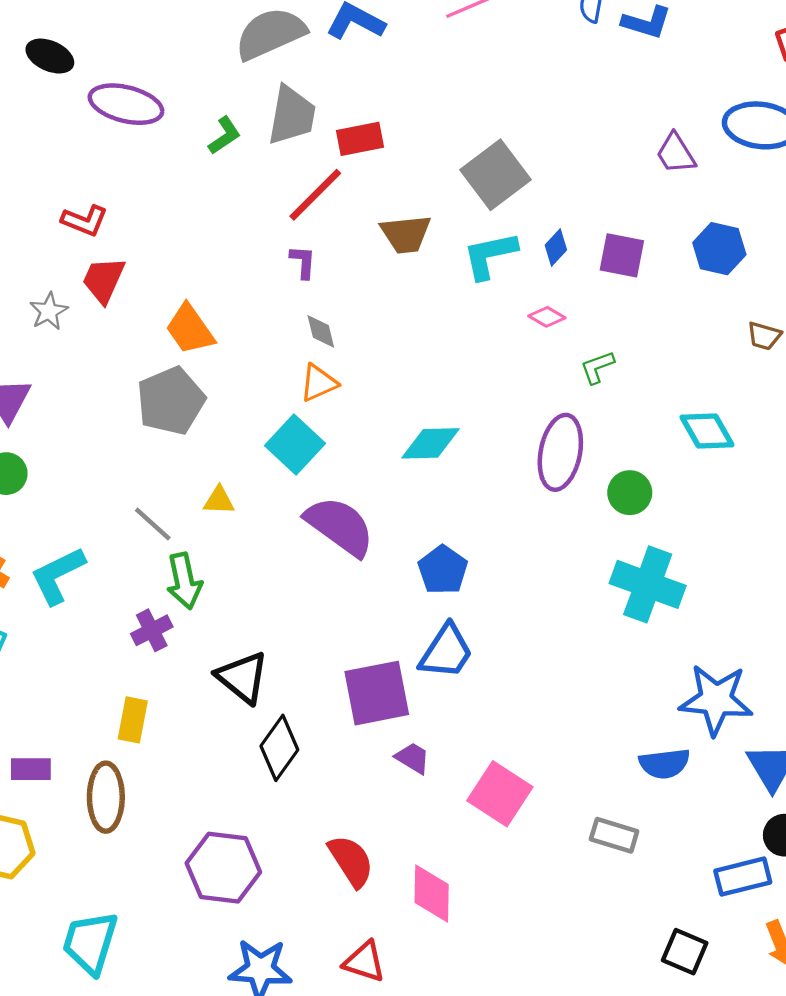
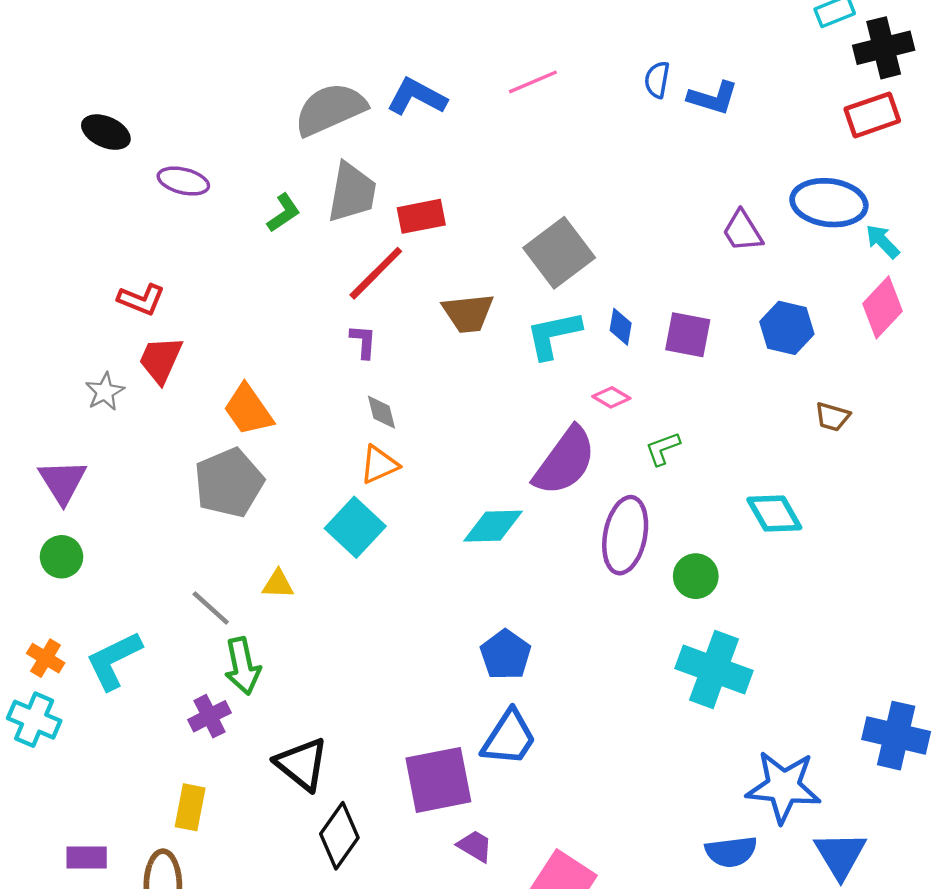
purple ellipse: (126, 104) -> (183, 181), size x0.7
blue diamond: (556, 247) -> (621, 327), turned -33
purple semicircle: (340, 526) -> (565, 461), moved, turned 90

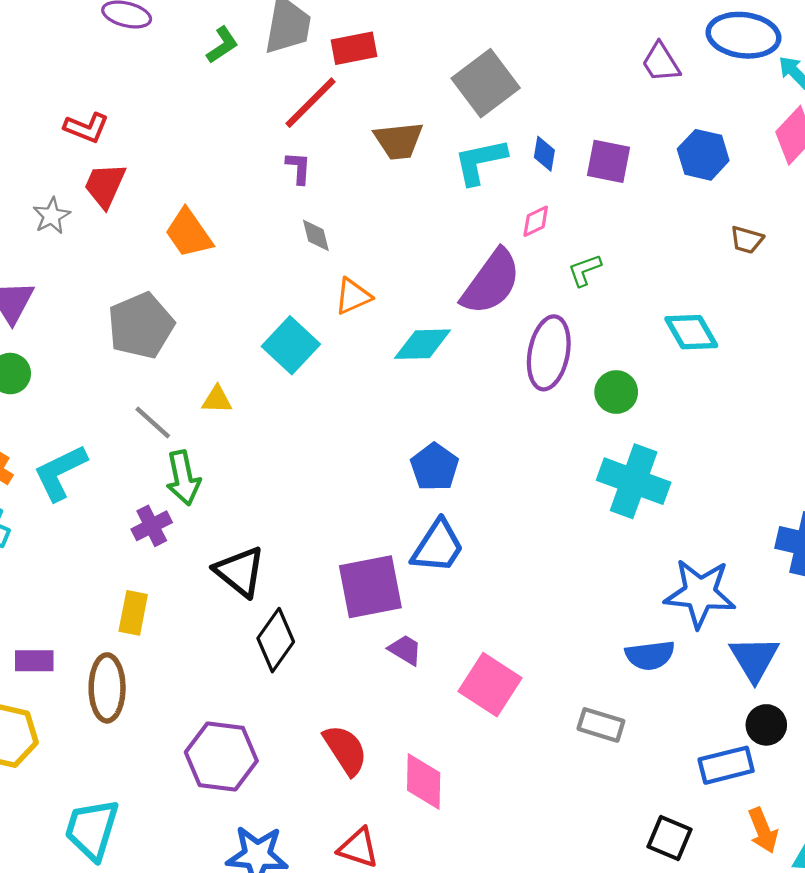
pink diamond: (611, 397) -> (536, 221), turned -56
orange triangle: (379, 465) -> (353, 296), moved
gray pentagon: (229, 483) -> (141, 326), moved

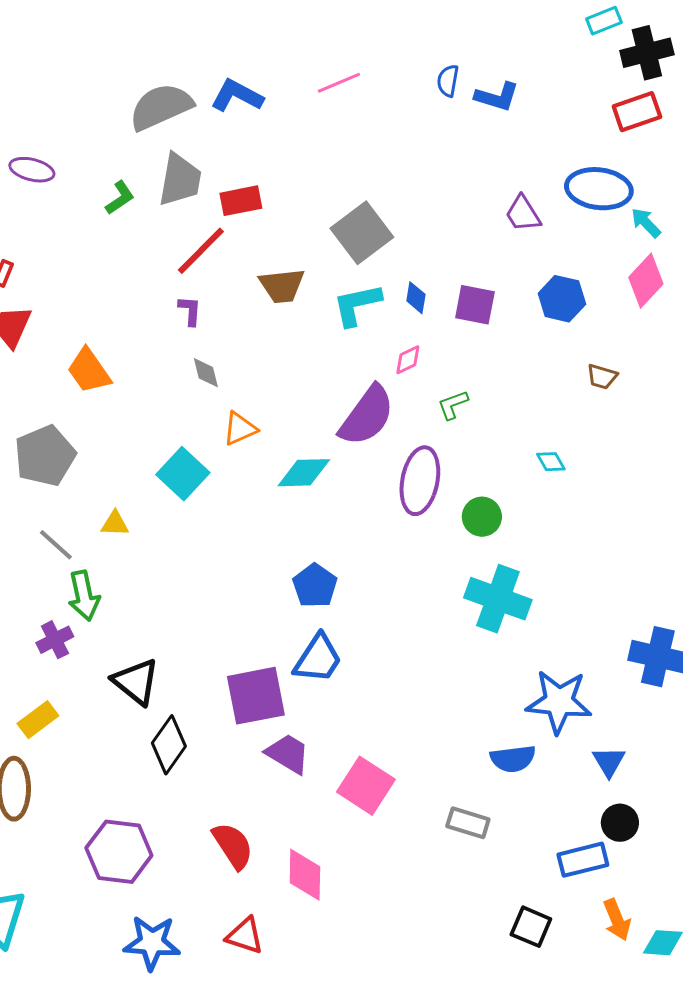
cyan diamond: (691, 332) -> (551, 462), size x0.6
yellow rectangle: (133, 613) -> (38, 720), turned 42
purple trapezoid: (405, 650) -> (288, 754), size x1.4
blue triangle: (754, 659) -> (609, 762), size x0.7

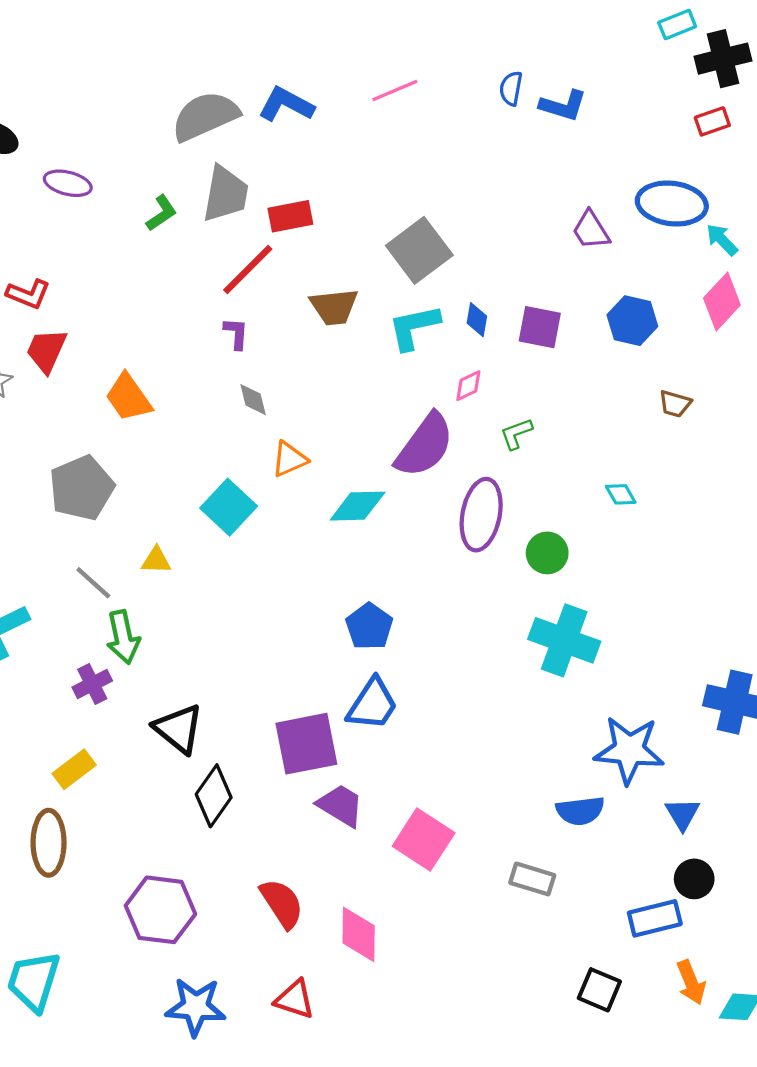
red rectangle: (637, 112) -> (712, 121), size x0.7

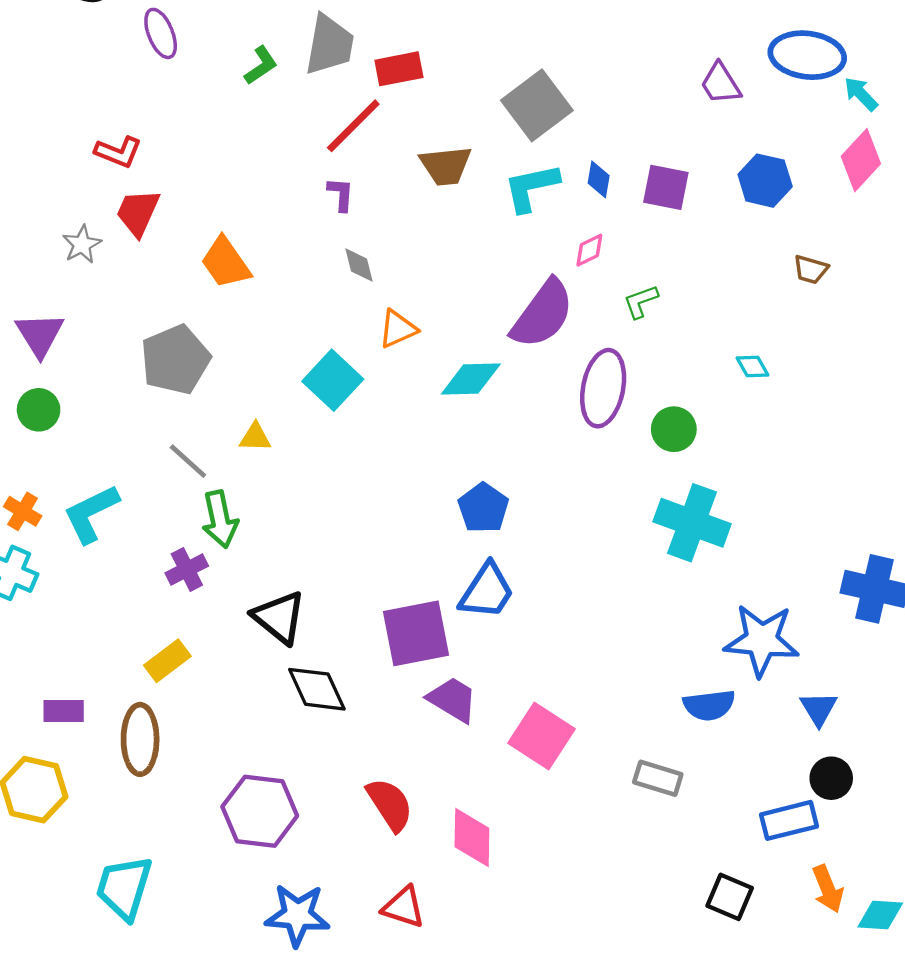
purple ellipse: (68, 183) -> (161, 33), turned 54
black diamond: (214, 796) -> (317, 689), turned -60

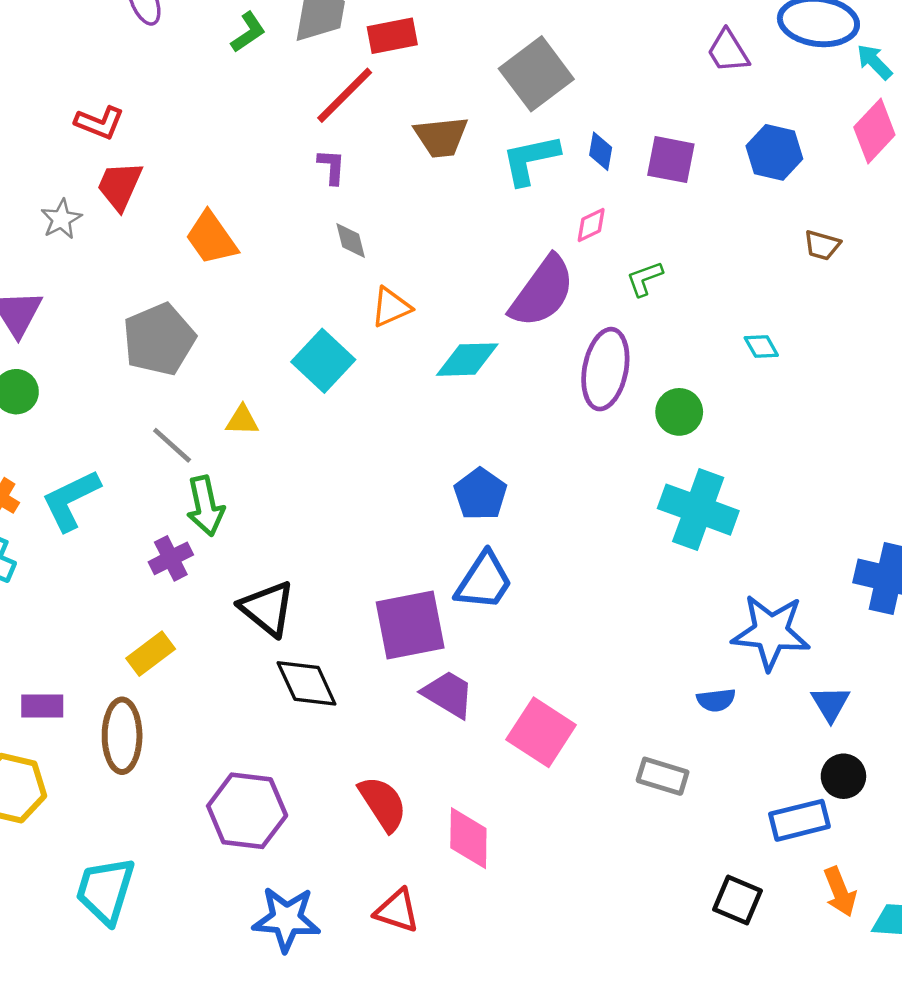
blue semicircle: (709, 705) -> (716, 700), size x0.7

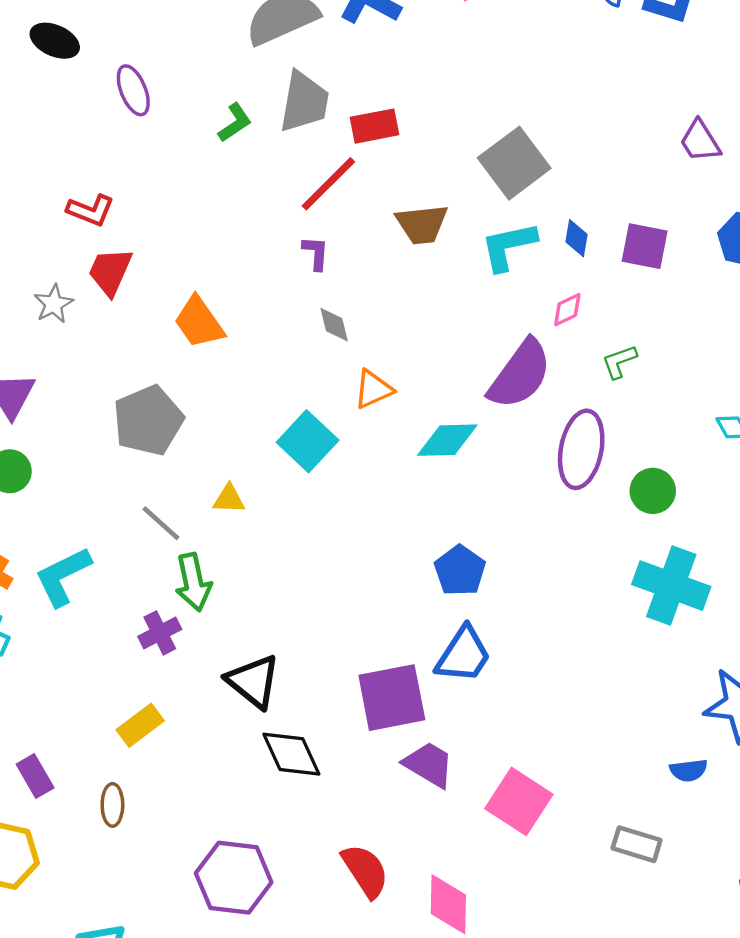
purple rectangle: (42, 706) -> (35, 776), turned 60
brown ellipse: (122, 736) -> (112, 805), size x0.6

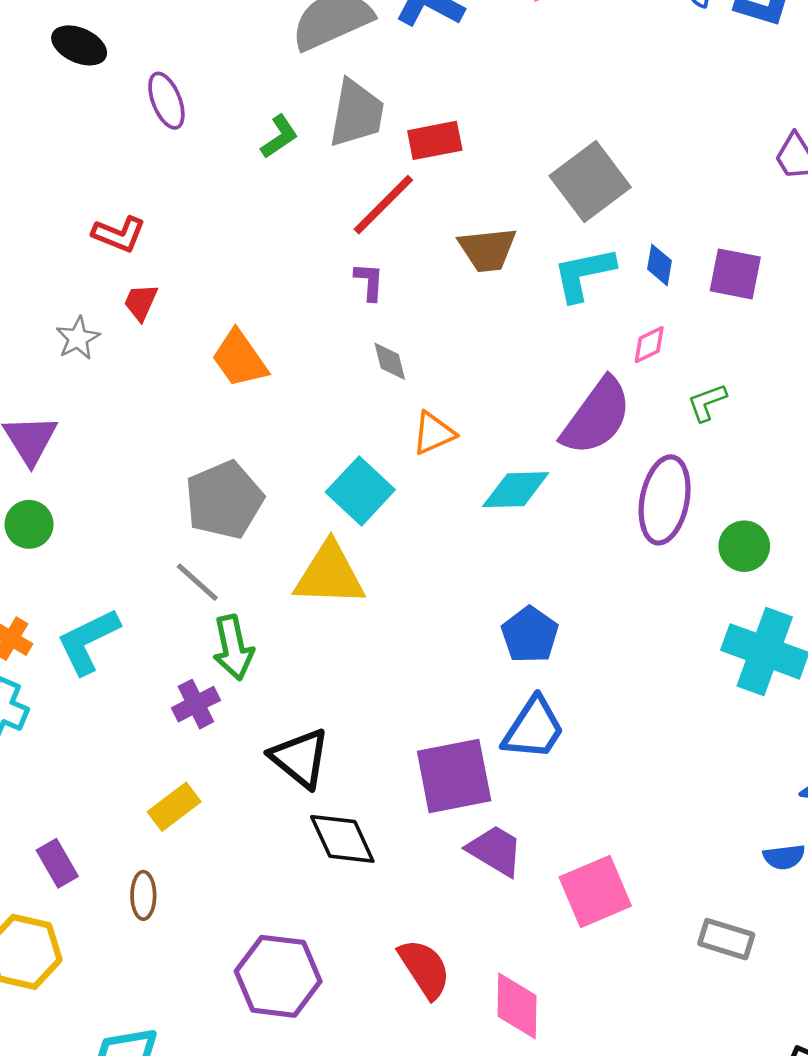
red trapezoid: (110, 272) -> (141, 302), size x0.7
gray pentagon: (148, 420) -> (224, 500), moved
yellow triangle: (229, 499) -> (329, 574), moved, size x2.0
pink square: (519, 801) -> (595, 892), turned 34

